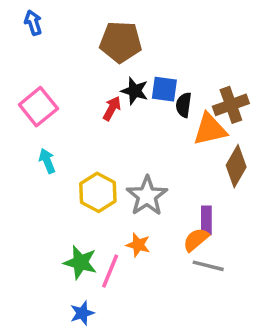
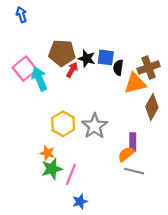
brown pentagon: (121, 42) -> (62, 53), moved
cyan arrow: (47, 161) -> (39, 79), moved, size x1.5
orange star: (138, 245) -> (47, 153), moved
green star: (80, 262) -> (52, 169), turned -30
blue star: (82, 313) -> (80, 201), moved

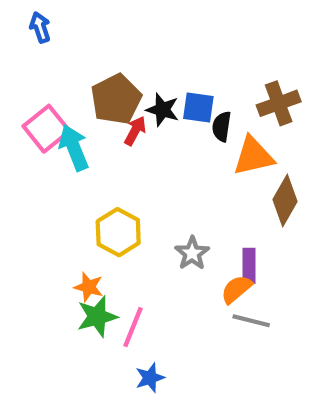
brown pentagon: (62, 53) -> (116, 99), turned -30
brown cross: (149, 68) -> (279, 103), moved
gray star: (95, 126) -> (192, 253), moved, size x0.7

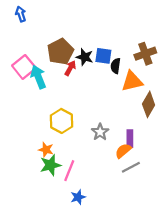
gray line: (251, 321) -> (131, 167), turned -42

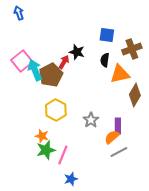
brown pentagon: (60, 52) -> (51, 75), moved
blue square: (103, 56) -> (107, 35), moved

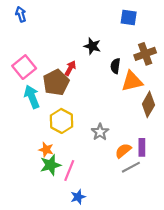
blue square: (107, 35) -> (129, 18), moved
black star: (77, 52) -> (92, 46), moved
cyan arrow: (35, 70) -> (32, 97), moved
purple rectangle: (118, 126) -> (142, 147), moved

